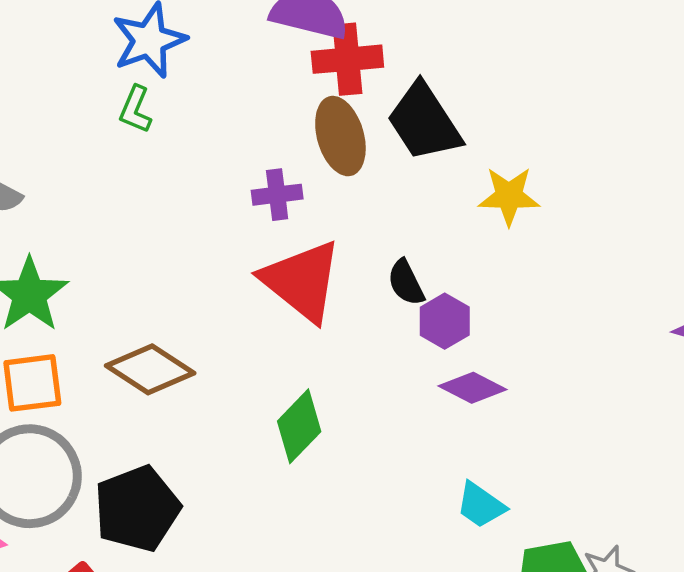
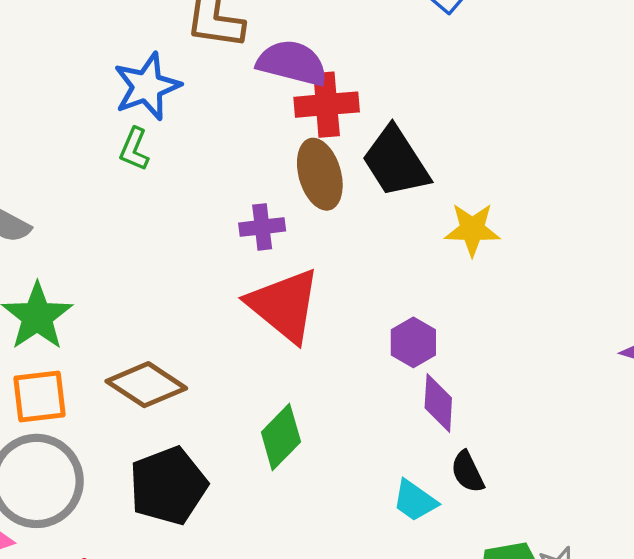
black semicircle: (406, 283) -> (467, 472), moved
purple diamond: (472, 388) -> (438, 403), turned 66
cyan trapezoid: (481, 505) -> (415, 501), moved
black pentagon: (137, 509) -> (168, 486), moved

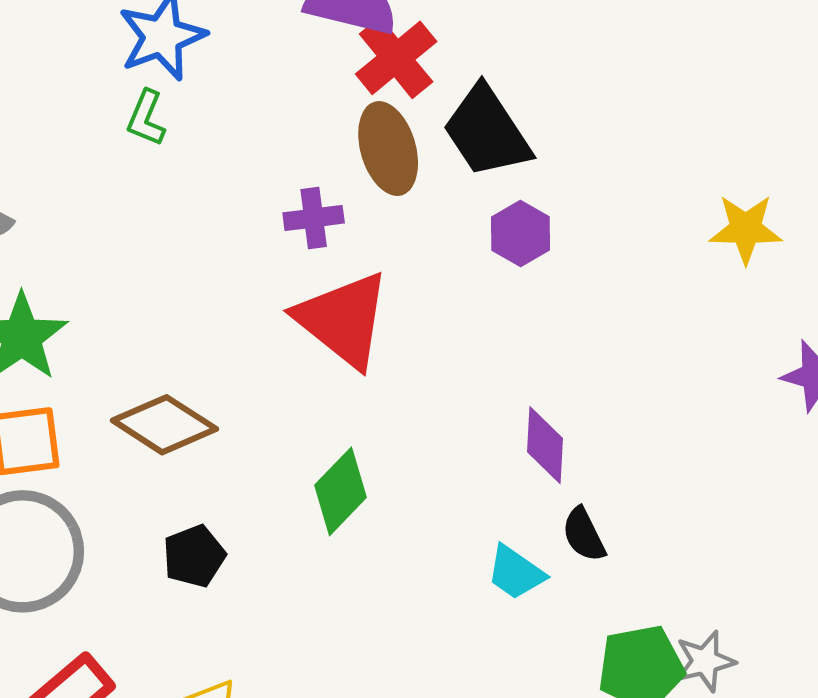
red cross: (327, 105) -> (396, 58), turned -34
yellow star: (472, 229) -> (746, 229), moved
purple hexagon: (413, 342) -> (521, 233), moved
black pentagon: (168, 486) -> (194, 556), size x0.6

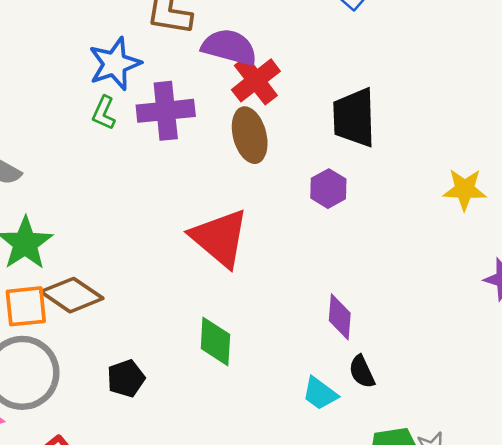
black trapezoid: (487, 132) -> (354, 118), moved, turned 30
purple cross: (314, 218) -> (166, 111), moved, size x1.6
brown diamond: (164, 425) -> (72, 295), moved
green diamond: (340, 491) -> (215, 342), turned -42

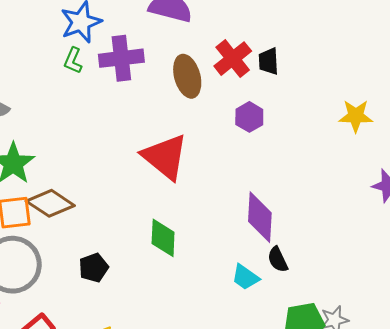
red cross: (256, 80) -> (233, 59), moved
black trapezoid: (354, 118) -> (269, 61), size x0.6
purple diamond: (340, 317) -> (260, 217), size x1.4

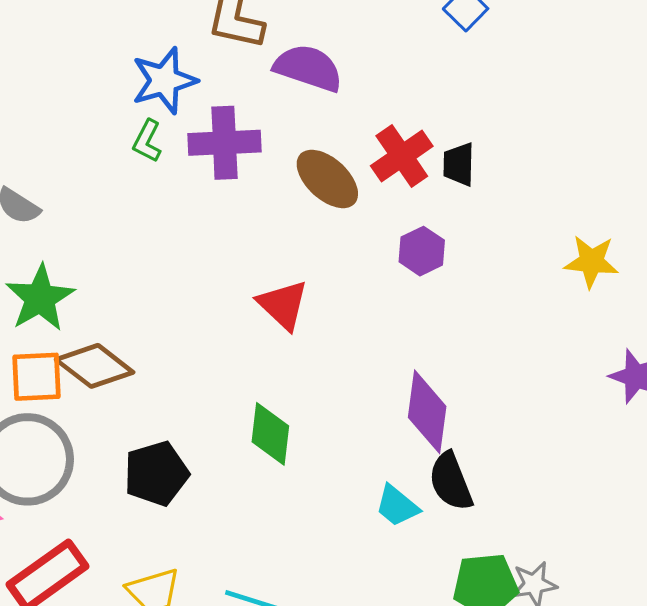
brown ellipse: (187, 76) -> (327, 179), turned -36
red triangle: (165, 157) -> (283, 305), size x0.7
black semicircle: (278, 260) -> (451, 481), size x1.4
black pentagon: (94, 268) -> (156, 474), size x1.4

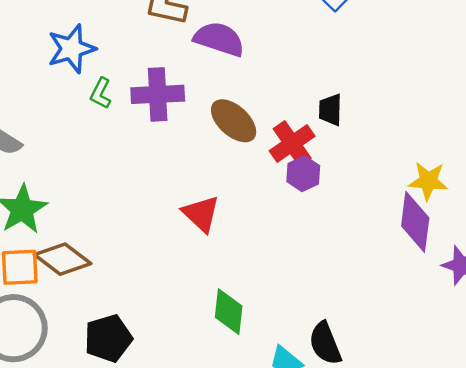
blue star: (164, 81) -> (71, 49), moved
red cross: (402, 156) -> (292, 144), moved
purple diamond: (427, 412) -> (415, 222), moved
green diamond: (270, 434) -> (229, 312), moved

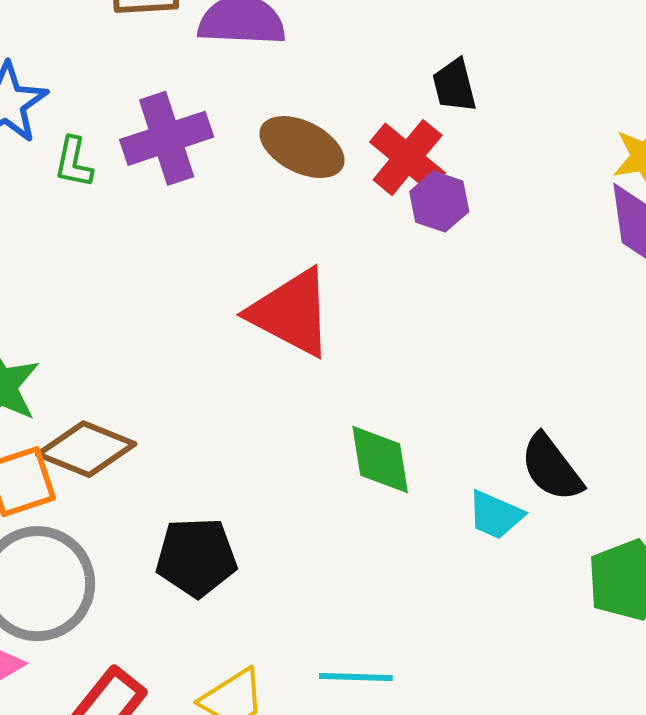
red triangle: (201, 214) -> (291, 313), size x1.4
black pentagon: (108, 338) -> (196, 557), turned 30

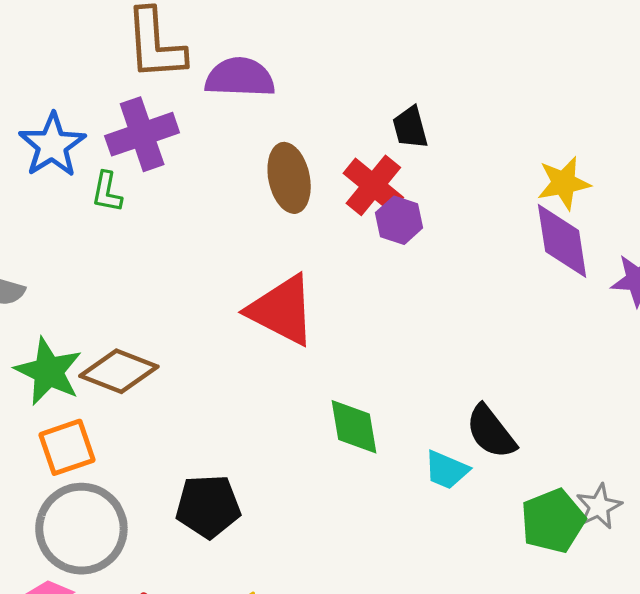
purple cross: (167, 138) -> (142, 134), moved
brown ellipse: (302, 147) -> (289, 178), turned 52
brown diamond: (86, 449) -> (119, 371), moved

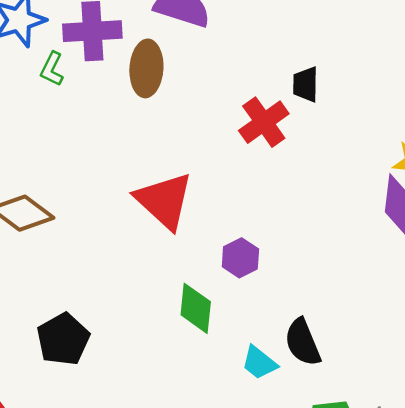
brown ellipse: (289, 178) -> (146, 68), moved
purple hexagon: (399, 220) -> (240, 258), moved
black pentagon: (208, 506) -> (63, 339), turned 30

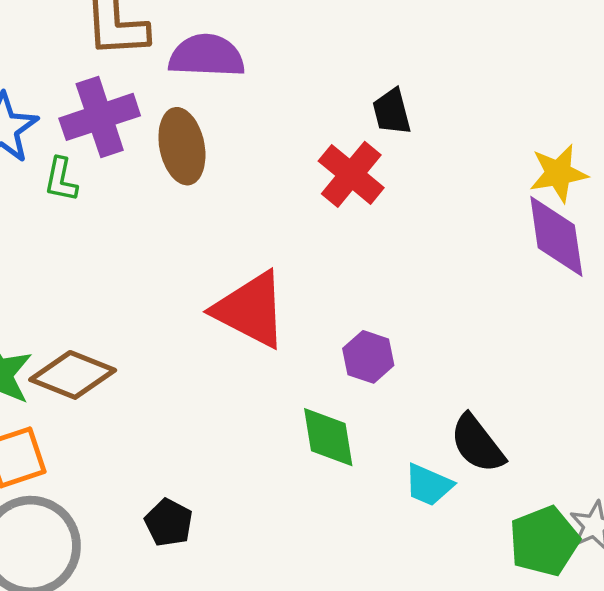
black pentagon: (63, 339) -> (169, 523), size x0.7

